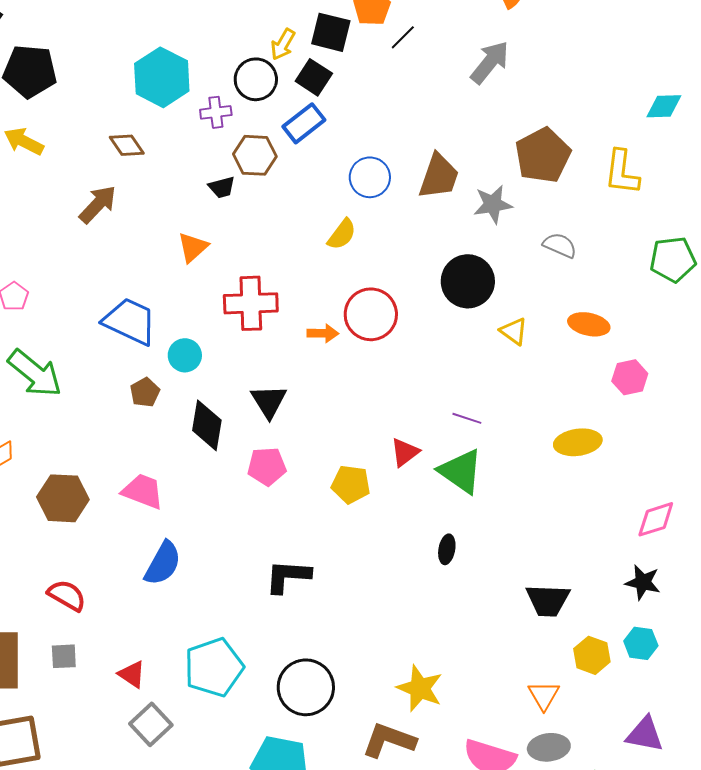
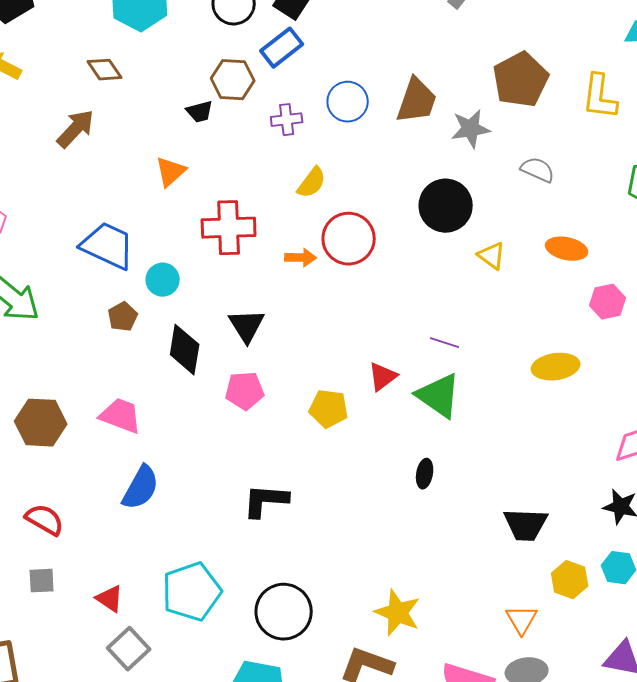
purple cross: (216, 112) -> (287, 120), moved
yellow semicircle: (342, 234) -> (312, 183), moved

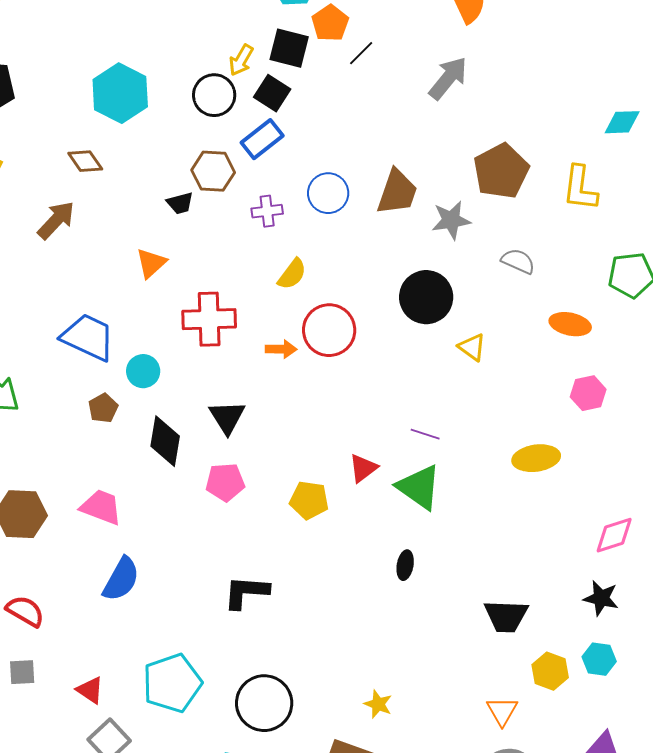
orange ellipse: (567, 249) -> (570, 324), moved
yellow star: (398, 613) -> (378, 704), size x0.6

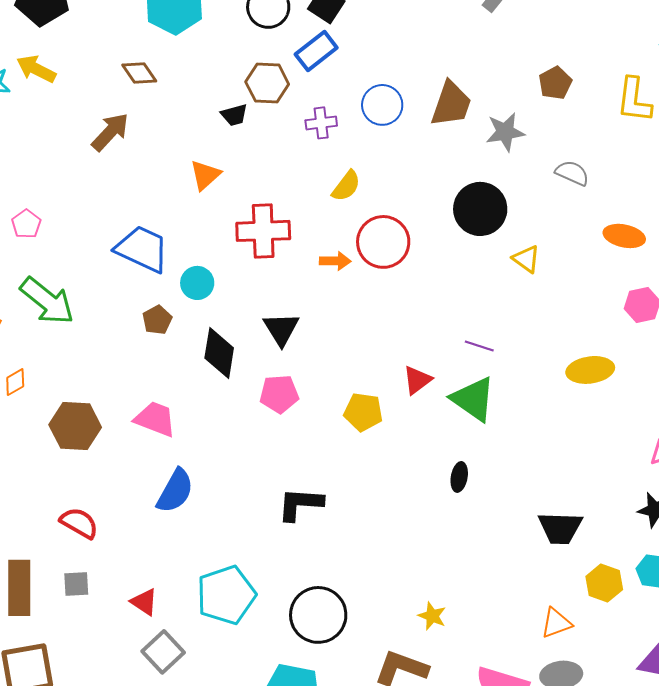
brown pentagon: (501, 171) -> (555, 83), size x0.6
orange triangle: (502, 711) -> (556, 623), turned 40

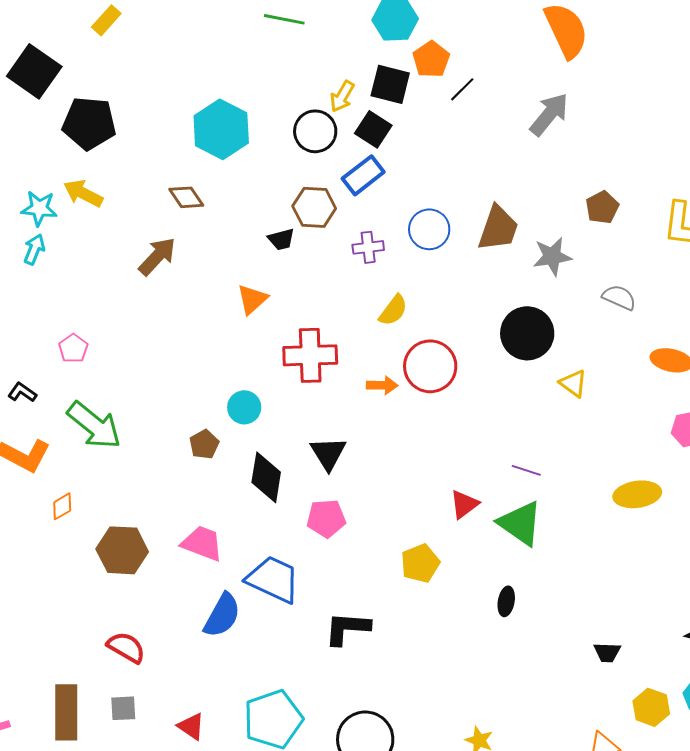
blue trapezoid: (142, 249) -> (273, 579), moved
yellow pentagon: (363, 412) -> (420, 563), moved, turned -30
black trapezoid: (560, 528) -> (607, 652), size x0.6

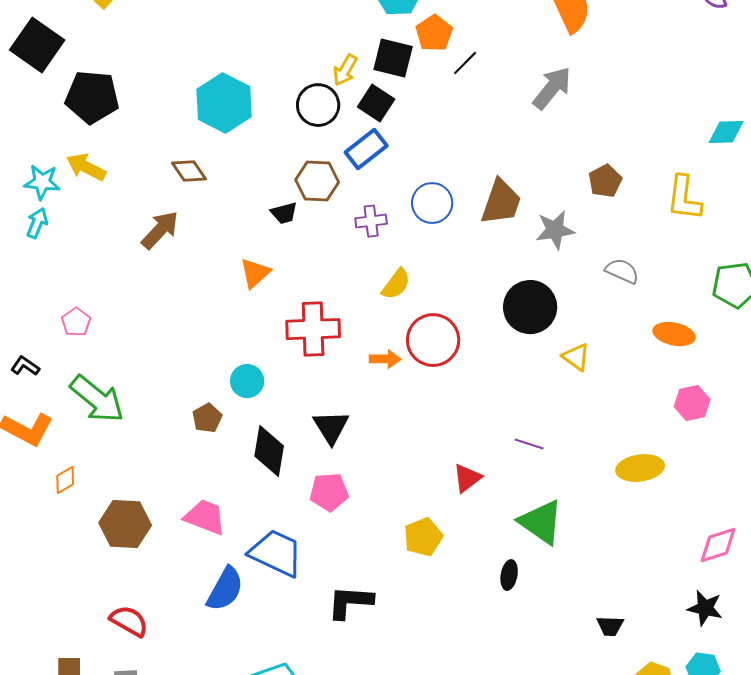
green triangle: (520, 523) -> (541, 522), moved

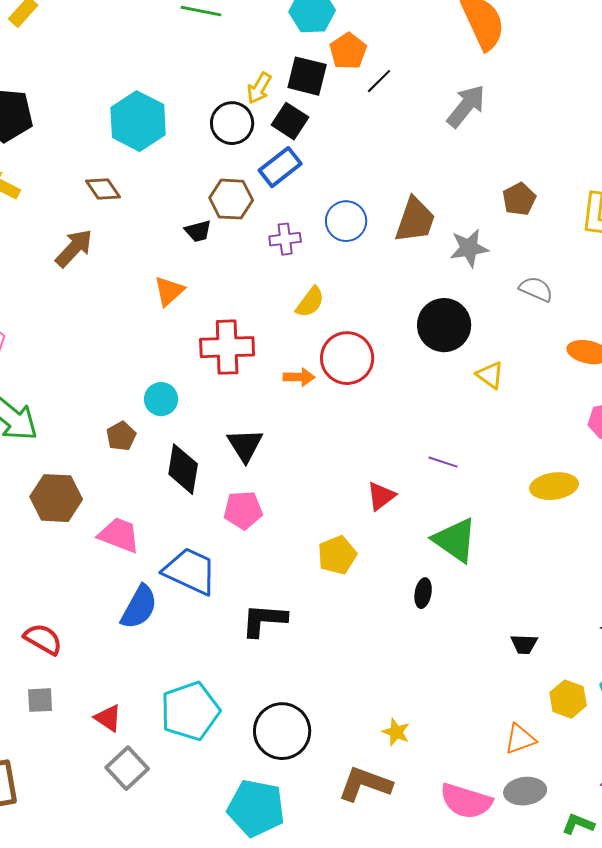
brown hexagon: (125, 524) -> (56, 498), moved

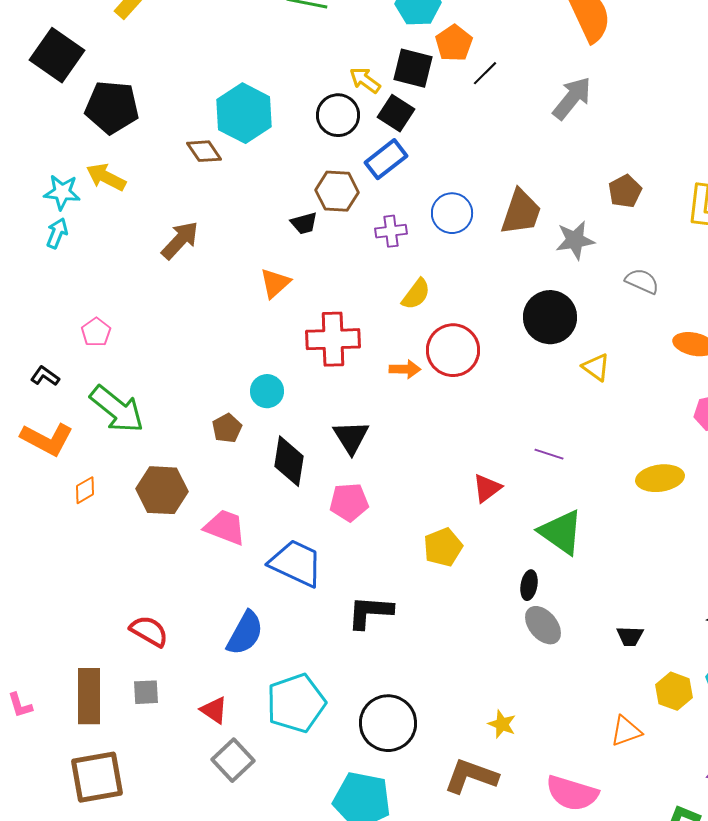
yellow arrow: (259, 88) -> (365, 80), turned 96
brown diamond: (103, 189) -> (204, 151), moved
blue semicircle: (139, 607) -> (245, 633), moved
gray ellipse: (525, 791) -> (543, 625), moved, turned 57

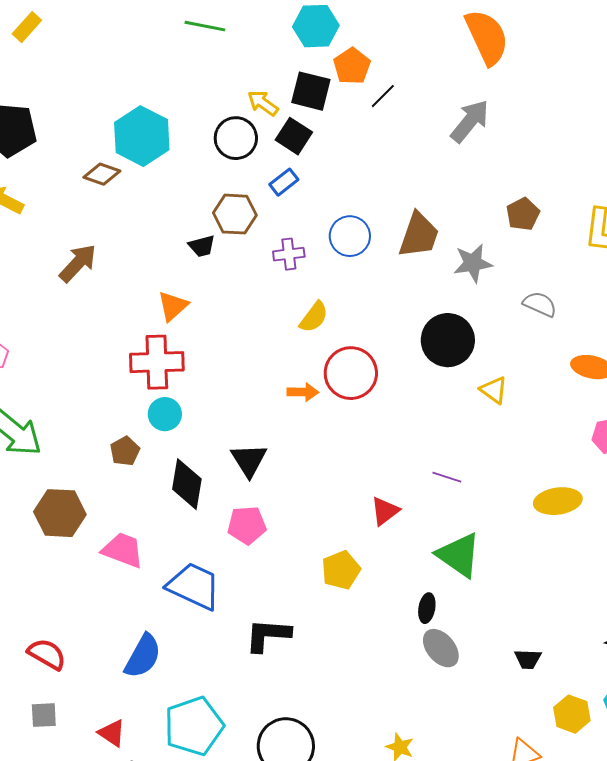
brown diamond: (204, 151) -> (102, 174), turned -36
blue rectangle: (386, 159) -> (284, 182), size x0.7
red cross: (333, 339) -> (157, 362), moved

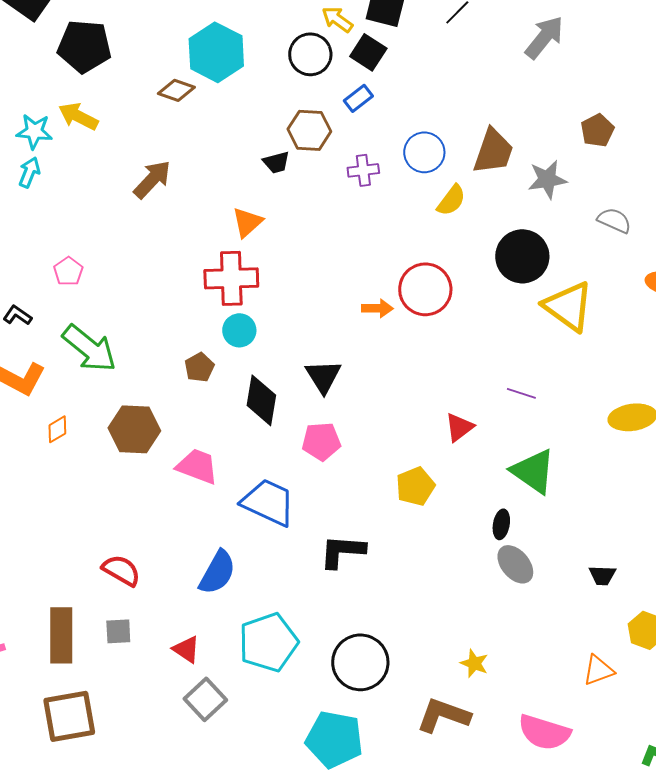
yellow semicircle: (314, 317) -> (451, 200), moved
yellow triangle: (494, 390) -> (568, 306), size x1.8

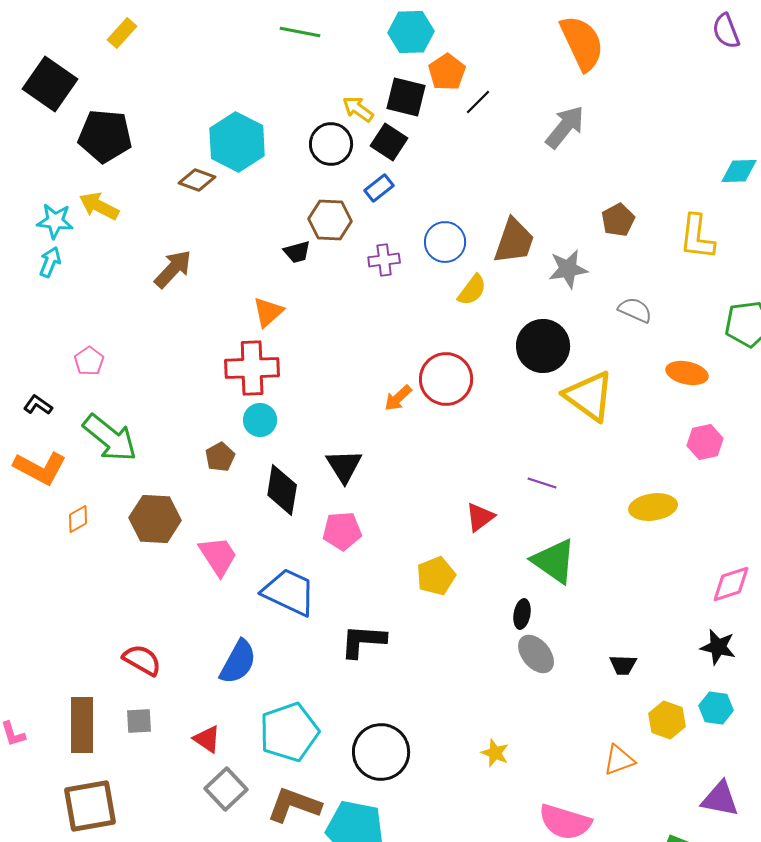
orange arrow: (377, 308) -> (398, 398), turned 136
pink trapezoid: (197, 466) -> (218, 556), turned 36
brown L-shape: (443, 715) -> (294, 805), moved

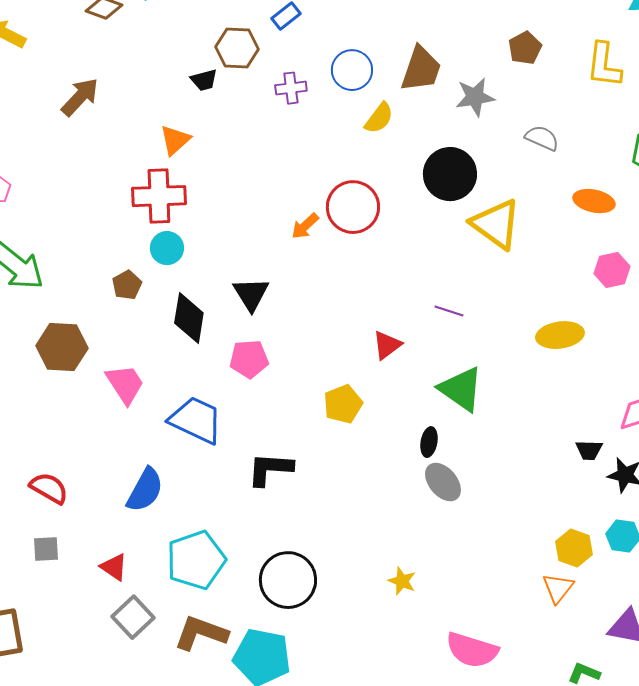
black trapezoid: (623, 665) -> (589, 450), moved
orange triangle: (619, 760) -> (558, 588), moved, turned -32

